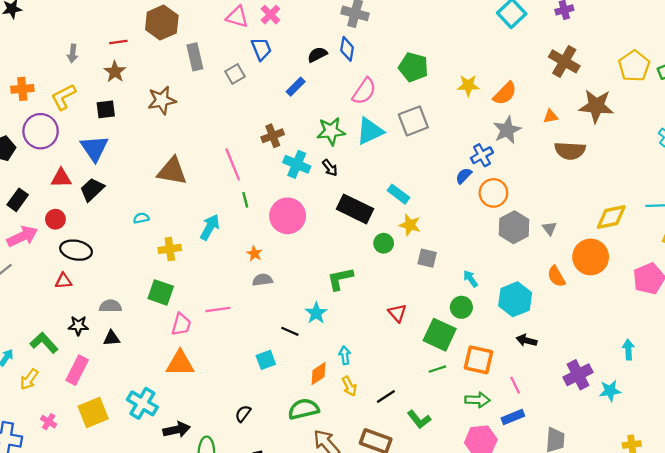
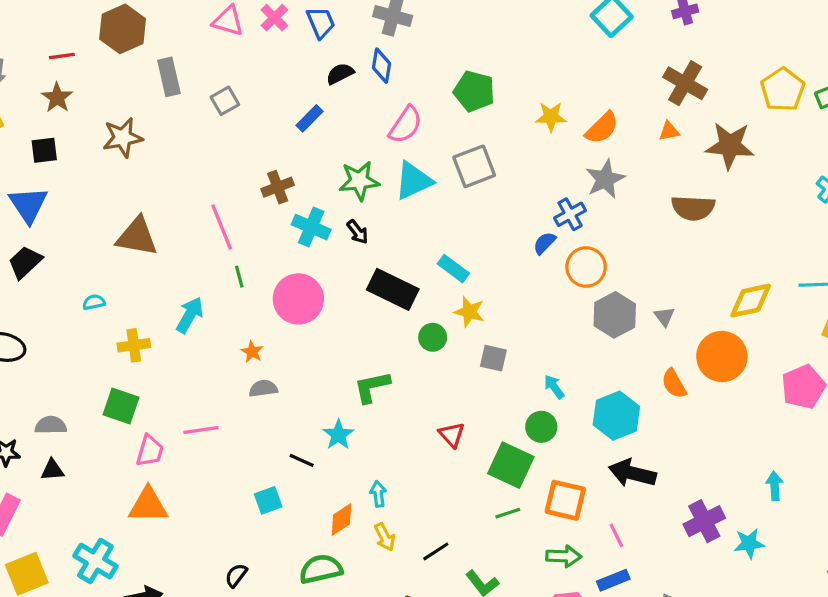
blue trapezoid: (261, 49) -> (321, 22), moved
orange triangle: (551, 116) -> (669, 131), moved
black arrow: (527, 340) -> (632, 473), size x1.6

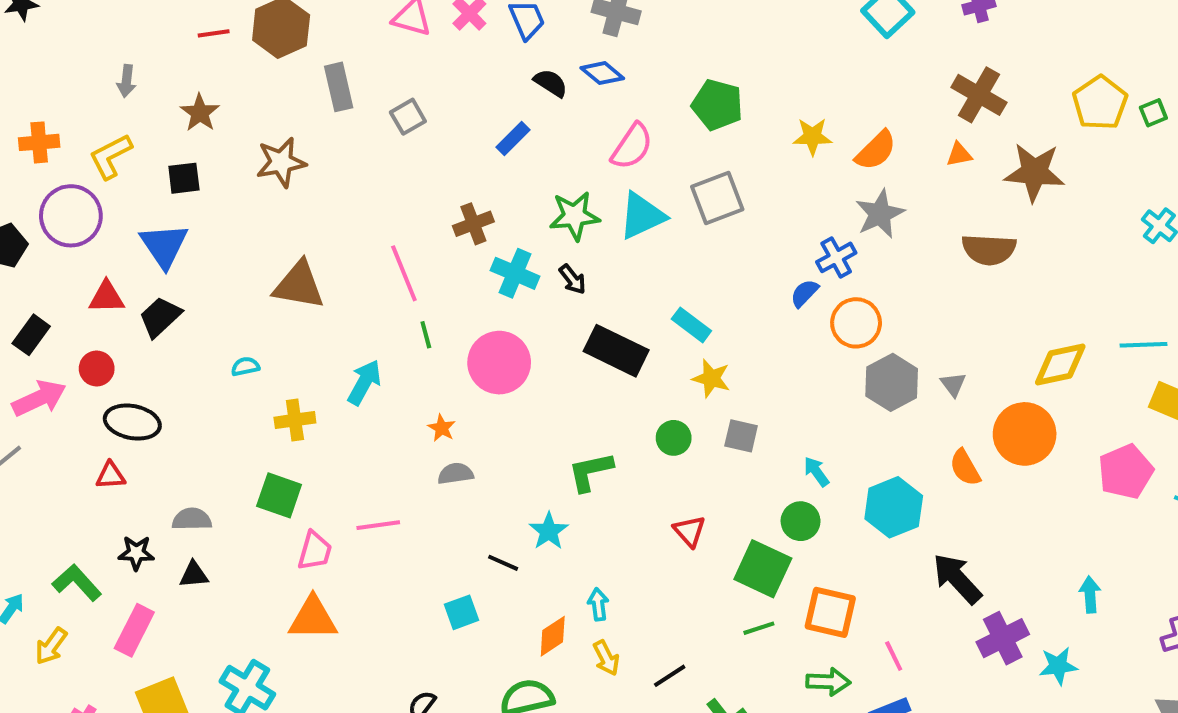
red line: (62, 56) -> (214, 33), moved
blue diamond: (381, 66) -> (602, 73), turned -60
black semicircle: (340, 74) -> (551, 83), turned 60
green circle: (433, 337) -> (674, 438), moved
black arrow: (632, 473) -> (957, 579), moved, turned 33

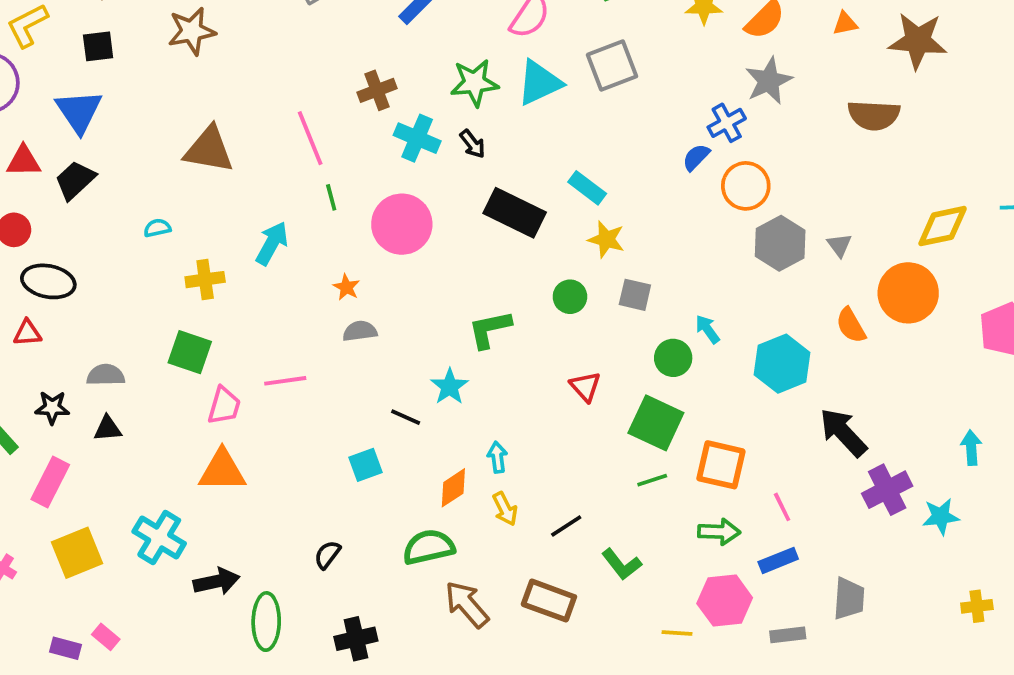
green circle: (801, 521) -> (673, 358), moved

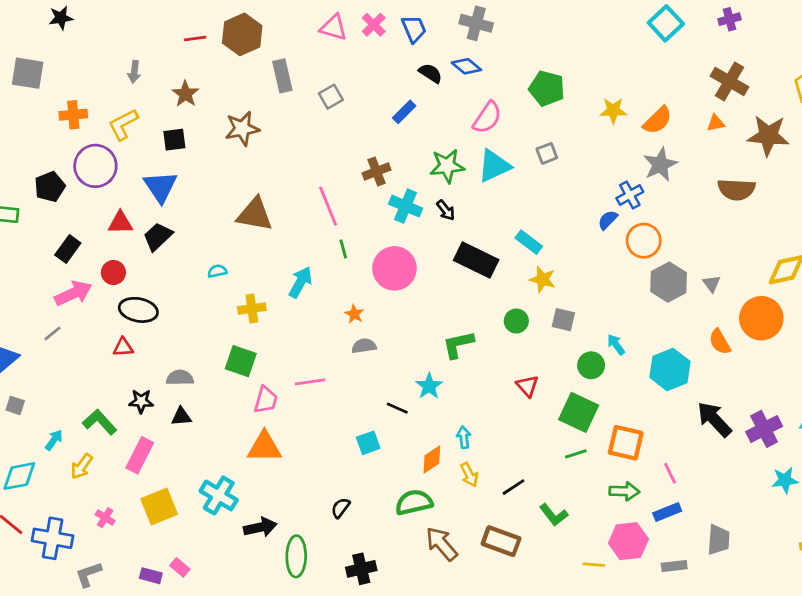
gray square: (612, 66) -> (547, 153), size x0.6
purple cross: (887, 490) -> (764, 429), moved

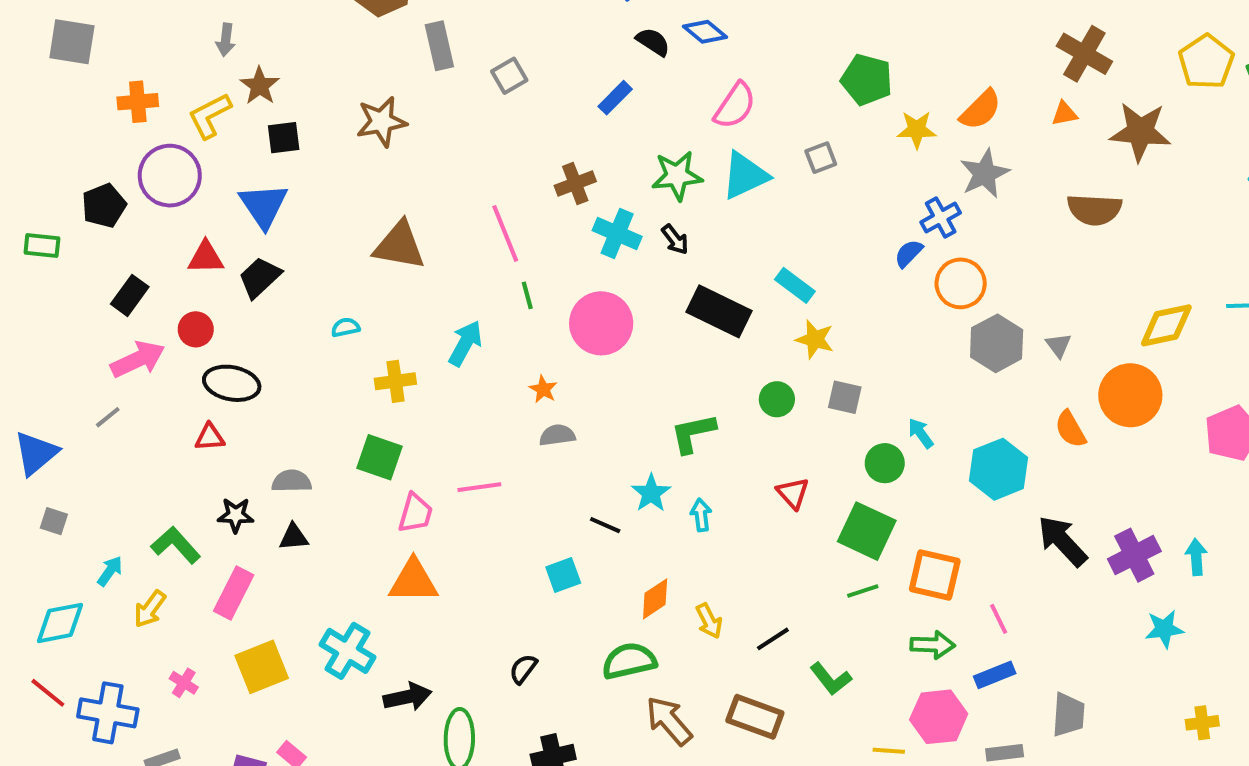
green pentagon: (547, 88) -> (867, 80), moved
brown star: (185, 94) -> (260, 86), moved
yellow star: (613, 111) -> (917, 130), moved
cyan arrow: (464, 437) -> (701, 515), moved

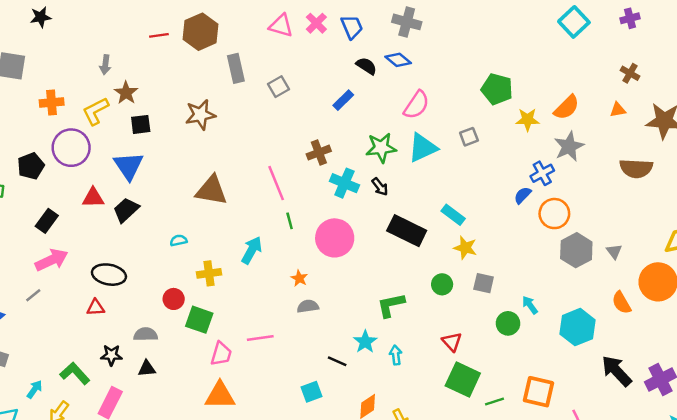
brown cross: (1084, 54) -> (630, 73), size x0.6
red circle: (196, 329) -> (174, 299), moved
green square: (867, 531) -> (463, 380), moved

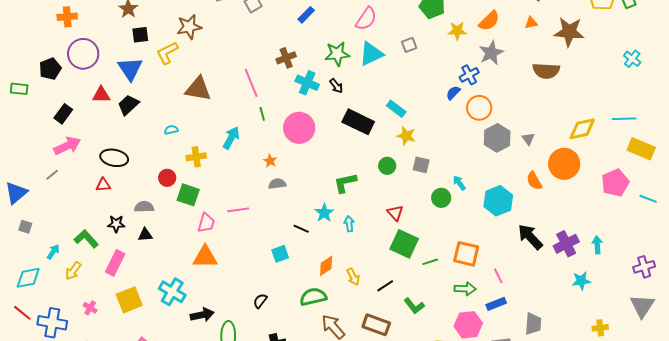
yellow L-shape: (96, 111) -> (167, 53), moved

